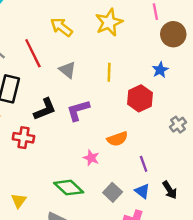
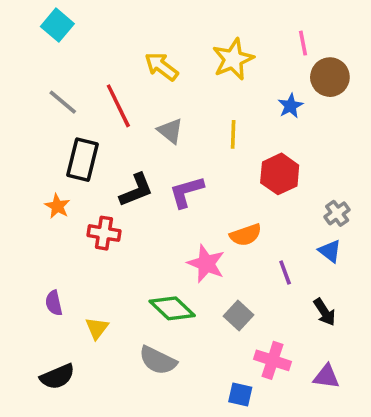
blue star: (160, 70) -> (290, 106), moved
pink star: (91, 158) -> (206, 264), size x1.5
blue triangle: (142, 191) -> (330, 251), moved

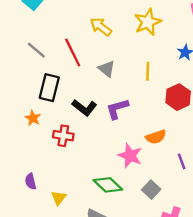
black L-shape: (136, 190) -> (84, 108), turned 60

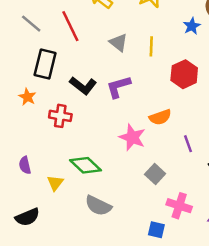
gray triangle: (107, 69) -> (118, 43), moved
green diamond: (108, 185) -> (86, 165), moved

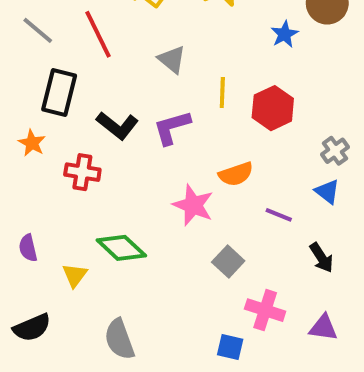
yellow line: (151, 46) -> (222, 92), moved
purple line: (188, 144) -> (279, 215), turned -48
gray semicircle: (98, 206) -> (119, 339), moved, turned 44

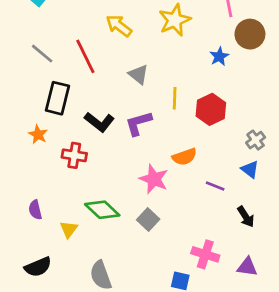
gray square: (228, 262) -> (148, 220), moved

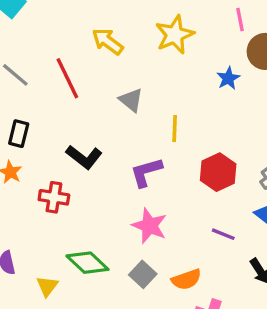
black rectangle: (58, 98) -> (19, 134), moved, size x0.7
red hexagon: (211, 109) -> (218, 172), moved
purple L-shape: (138, 123) -> (146, 172), moved
orange semicircle: (184, 157) -> (186, 279), moved

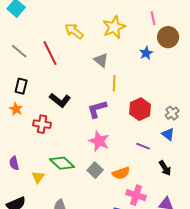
gray triangle: (131, 100) -> (101, 60), moved

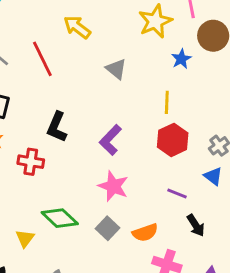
yellow star: (114, 27) -> (155, 21), moved
yellow line: (114, 83) -> (167, 102), moved
black L-shape: (60, 100) -> (57, 127), turned 75
purple L-shape: (97, 109) -> (110, 140), turned -30
black arrow: (165, 168) -> (196, 225), moved

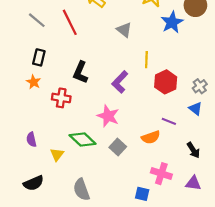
blue star: (181, 59) -> (172, 22), size x1.5
yellow line: (167, 102) -> (146, 60), moved
pink star: (113, 186) -> (108, 116), moved
black arrow: (196, 225) -> (193, 150), moved
orange semicircle: (145, 233) -> (151, 137), moved

